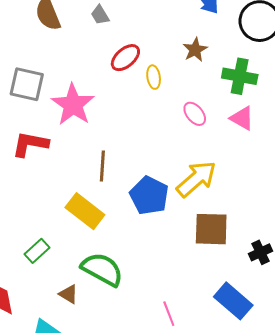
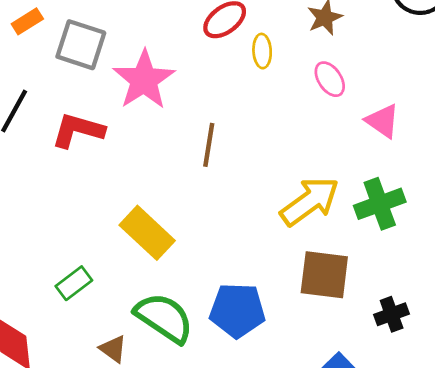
green cross: (240, 76) -> (380, 204), moved, turned -36
pink ellipse: (195, 114) -> (330, 79), moved
brown line: (102, 166) -> (209, 145), moved
blue pentagon: (149, 196) -> (237, 310), moved, turned -30

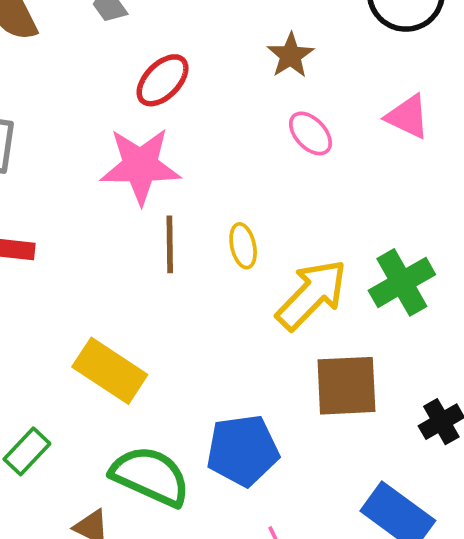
yellow ellipse: (262, 51) -> (243, 246), moved
pink star: (144, 80) -> (140, 166), moved, turned -30
pink triangle: (383, 121) -> (408, 117), moved

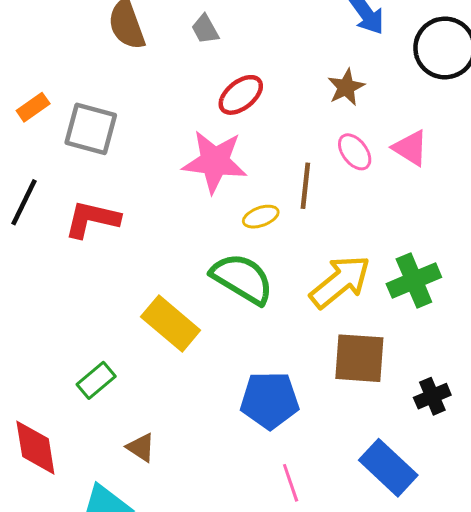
pink triangle: (408, 117) -> (410, 148), moved
brown line: (170, 244) -> (305, 186), moved
yellow ellipse: (243, 246) -> (261, 217), moved, turned 76
green semicircle: (150, 476) -> (242, 279), moved

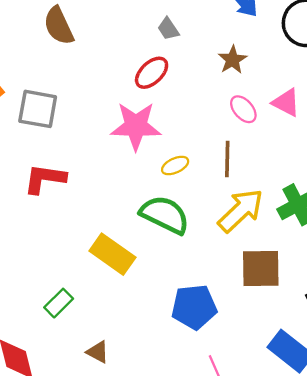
gray trapezoid: (205, 29) -> (168, 29), moved
brown line: (305, 186) -> (227, 159), moved

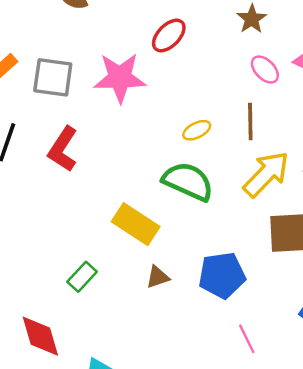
pink star: (136, 126) -> (120, 78), moved
red L-shape: (45, 179) -> (63, 149), turned -63
brown triangle: (98, 352) -> (158, 277), moved, turned -45

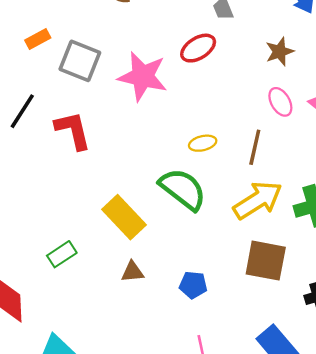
red L-shape: (63, 149) -> (73, 130), turned 120
blue pentagon: (222, 275) -> (193, 285), size x0.6

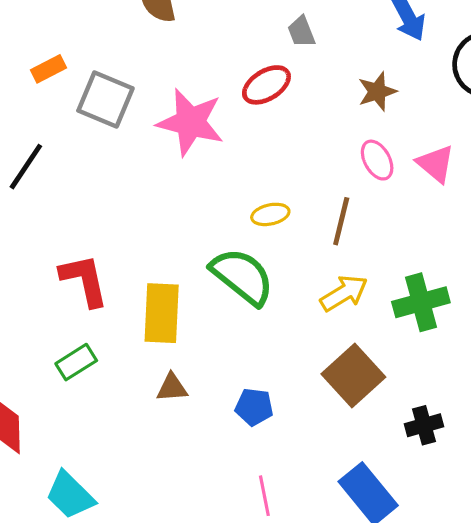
red L-shape: (73, 130) -> (84, 280), moved
yellow arrow: (258, 200) -> (344, 293), size x0.7
yellow rectangle: (124, 217) -> (162, 313), turned 45
brown square: (266, 261) -> (353, 376), turned 36

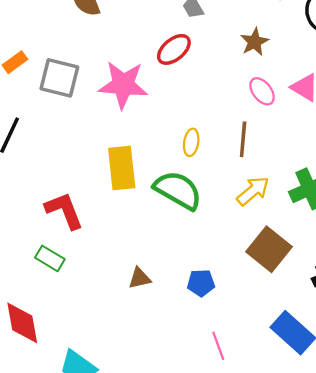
yellow ellipse: (270, 214) -> (191, 142), turned -60
yellow rectangle: (162, 313) -> (122, 168), moved
green rectangle: (76, 362) -> (50, 258), moved, turned 72

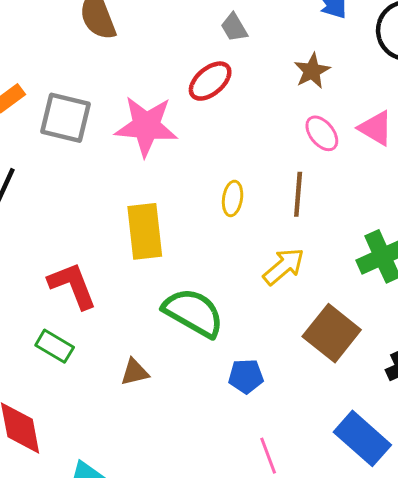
green semicircle: (178, 190) -> (193, 313), moved
yellow arrow: (253, 191) -> (284, 266), moved
brown triangle: (140, 278) -> (135, 372), moved

